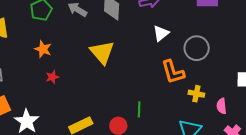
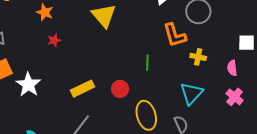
pink semicircle: (222, 106) -> (232, 68), moved
green line: (139, 109) -> (147, 63), moved

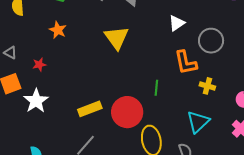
red star: (54, 40) -> (39, 65), moved
red circle: (120, 89) -> (127, 112), size x1.8

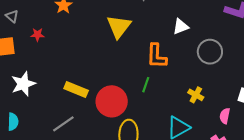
orange L-shape: (186, 63) -> (157, 56), moved
white star: (36, 101) -> (23, 84), moved
yellow rectangle: (90, 109) -> (76, 89), turned 30

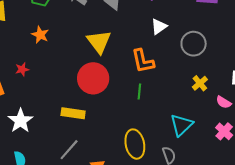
yellow cross: (196, 95) -> (200, 83), moved, turned 35
red circle: (112, 101) -> (93, 78), moved
pink semicircle: (225, 116) -> (224, 102), turned -56

